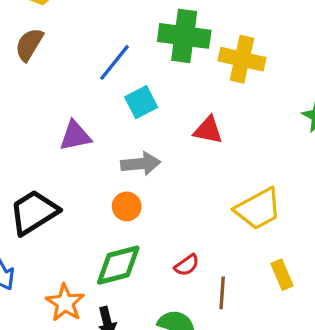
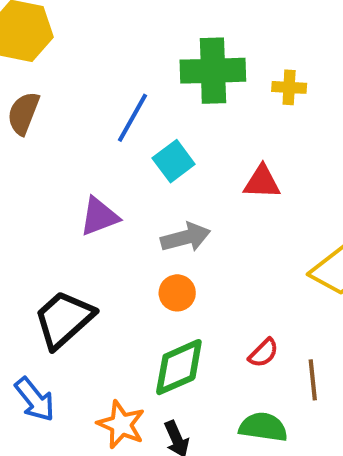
yellow cross: (242, 59) -> (289, 87), size x0.6

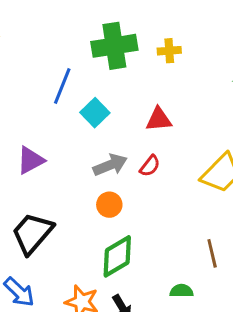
purple triangle: (99, 216) -> (31, 160), moved
red semicircle: (263, 353) -> (150, 166), moved
green semicircle: (263, 427) -> (182, 291), size x0.7

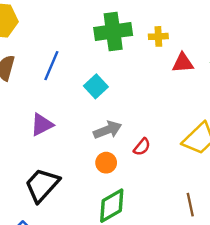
blue line: (62, 86) -> (51, 66), moved
red triangle: (159, 119) -> (183, 63), moved
red semicircle: (150, 166) -> (142, 147), moved

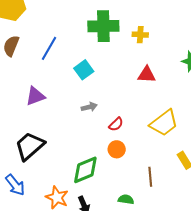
red triangle: (183, 63) -> (147, 75), moved
gray arrow: (108, 130) -> (89, 107), size x0.7
orange circle: (106, 163) -> (117, 149), moved

